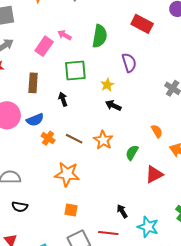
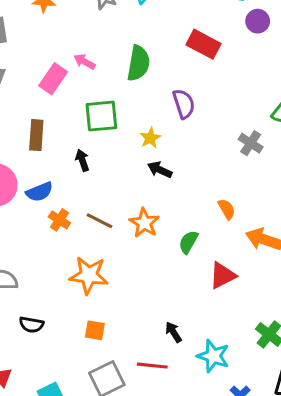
black semicircle: (20, 207) -> (31, 325), moved

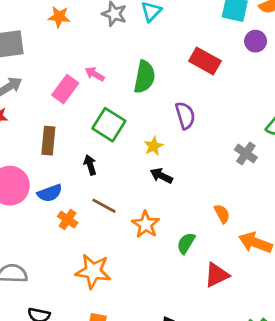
green square: (101, 116) -> (109, 125), turned 36
brown line: (100, 221) -> (104, 206), moved

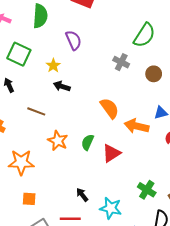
brown line: (104, 206) -> (36, 111), moved
orange semicircle: (222, 214) -> (110, 108), size x1.5
orange star: (146, 224) -> (58, 141), moved
green semicircle: (186, 243) -> (88, 142), moved

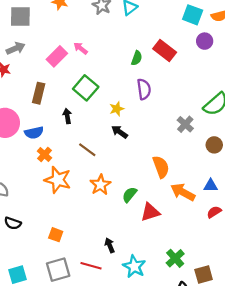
green semicircle: (40, 16) -> (137, 58), moved, size x0.6
orange star: (21, 162) -> (58, 180), moved

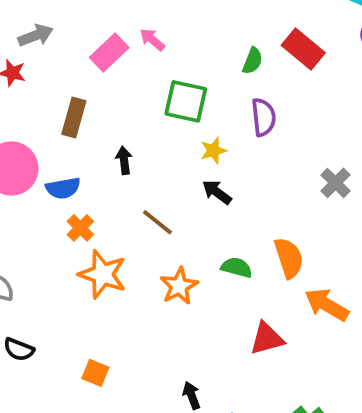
green square: (86, 88) -> (186, 101), moved, turned -30
green semicircle: (130, 195) -> (237, 267), moved, turned 63

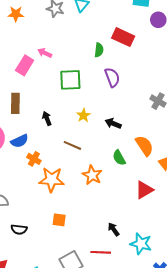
yellow star: (213, 151) -> (84, 115), moved
black arrow: (217, 192) -> (113, 123), moved
green semicircle: (237, 267) -> (119, 158), turned -119
orange square: (95, 373) -> (59, 220), moved

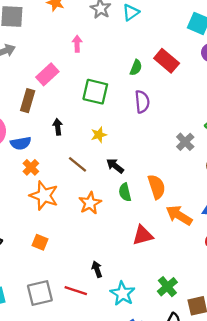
pink arrow: (45, 53) -> (77, 44), moved, turned 48
pink rectangle: (25, 65) -> (47, 74), moved
black arrow: (113, 123) -> (115, 166), moved

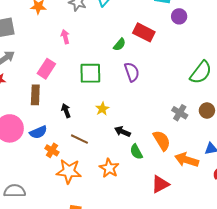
green semicircle: (136, 68) -> (119, 45), turned 32
gray cross: (185, 142) -> (180, 113), moved
brown line: (77, 164) -> (79, 139), moved

